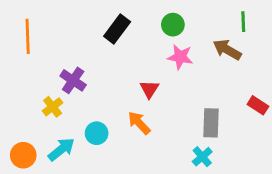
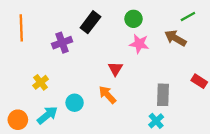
green line: (243, 22) -> (188, 17), turned 63
purple cross: (73, 80) -> (62, 43), moved, turned 36

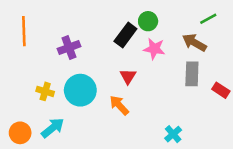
black rectangle: (90, 22) -> (125, 35), moved
yellow cross: (41, 82) -> (45, 91), turned -35
gray rectangle: (163, 95) -> (192, 74), moved
cyan circle: (75, 103) -> (80, 90), moved, size x1.6

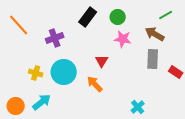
orange line: (24, 31) -> (19, 25), turned -40
black rectangle: (125, 35) -> (88, 17), moved

